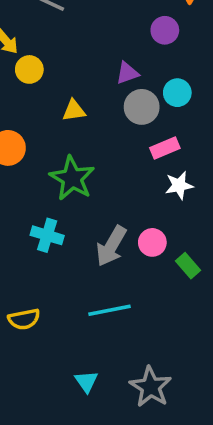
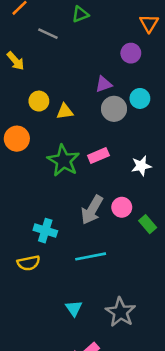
yellow circle: (29, 69) -> (39, 101), moved
pink rectangle: (165, 148) -> (98, 155), moved
cyan cross: (47, 235) -> (45, 231), moved

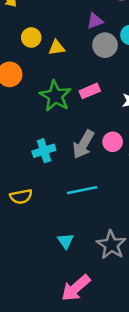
cyan cross: (45, 231) -> (44, 151), moved, turned -35

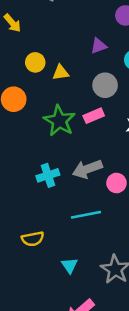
gray circle: (105, 45) -> (105, 85), moved
pink circle: (113, 142) -> (116, 183), moved
gray arrow: (83, 144) -> (87, 169), turned 40
yellow semicircle: (21, 196) -> (33, 239), moved

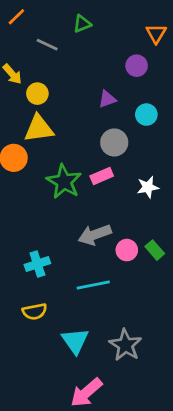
yellow circle: (35, 62) -> (37, 94), moved
yellow triangle: (61, 73) -> (39, 129), moved, size x1.6
cyan cross: (48, 175) -> (37, 264), moved
cyan triangle: (70, 266) -> (75, 341), size x1.5

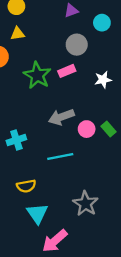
yellow triangle: (39, 129) -> (17, 34), size x0.6
yellow semicircle: (35, 312) -> (26, 186), moved
cyan triangle: (75, 341) -> (37, 213), moved

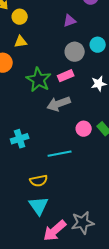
cyan circle: (102, 23) -> (98, 45), moved
gray arrow: (61, 117) -> (59, 104), moved
yellow semicircle: (26, 186) -> (39, 181), moved
gray star: (85, 204) -> (83, 223), moved, turned 30

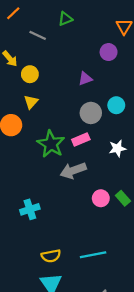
yellow triangle: (21, 42) -> (31, 102), turned -40
cyan line: (60, 154) -> (93, 255), moved

